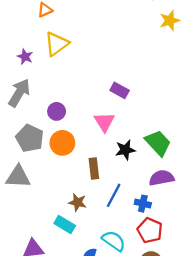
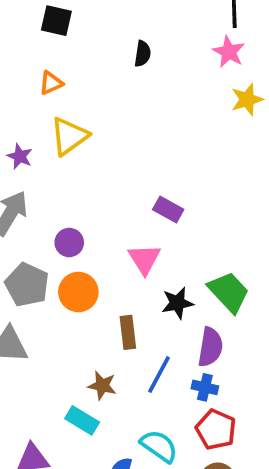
purple semicircle: (161, 178) -> (210, 347), moved, turned 110

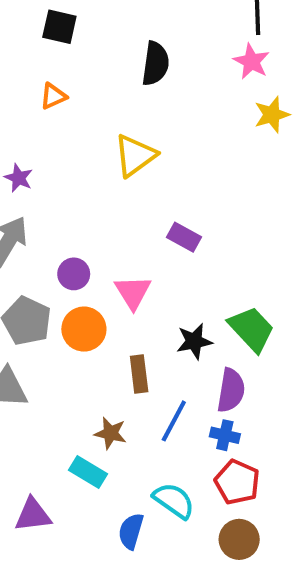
black semicircle: (143, 54) -> (155, 64), size x1.5
yellow triangle: (69, 136) -> (135, 155), moved
pink triangle: (144, 259) -> (133, 292), moved

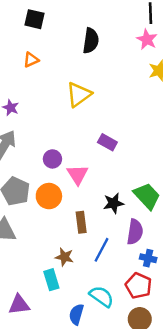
purple circle: (74, 274) -> (52, 159), moved
blue cross: (225, 435) -> (148, 258), moved
cyan rectangle: (88, 472) -> (51, 280), turned 42

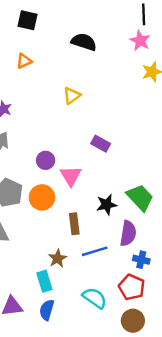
black semicircle: (91, 41) -> (84, 42), turned -80
yellow triangle: (79, 94) -> (72, 96), size x0.7
blue line: (101, 250) -> (95, 251), turned 45
brown star: (64, 257) -> (57, 258), turned 30
blue semicircle: (76, 314) -> (47, 310), moved

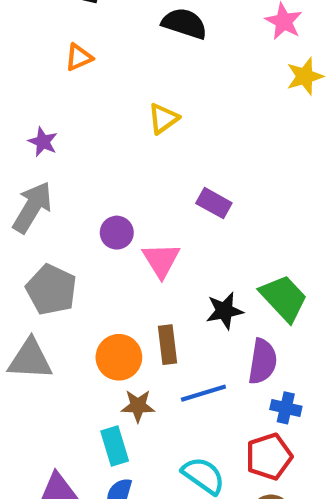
orange circle: (42, 197) -> (119, 357), moved
brown star: (57, 258) -> (138, 406), turned 30
red pentagon: (132, 287) -> (269, 457), turned 30

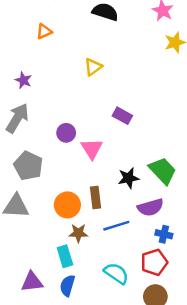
purple semicircle: (263, 361) -> (150, 207), turned 65

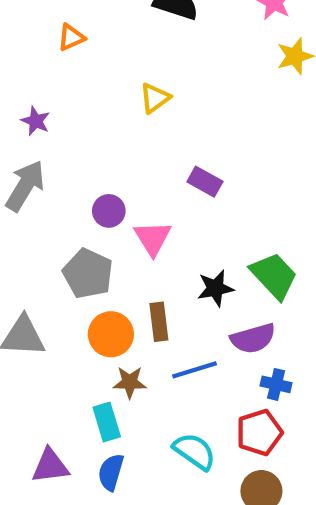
gray pentagon: (28, 166) -> (88, 274), moved

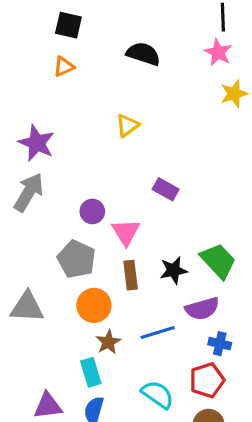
orange triangle: (71, 37) -> (64, 67), moved
purple star: (36, 121) -> (37, 143), size x1.6
brown rectangle: (159, 322) -> (131, 275), moved
brown star: (130, 382) -> (108, 342), turned -30

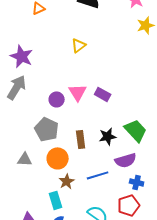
purple rectangle: (166, 189) -> (103, 94), moved
pink triangle: (126, 232) -> (78, 92), moved
gray triangle: (27, 307) -> (25, 159), moved, size x0.7

